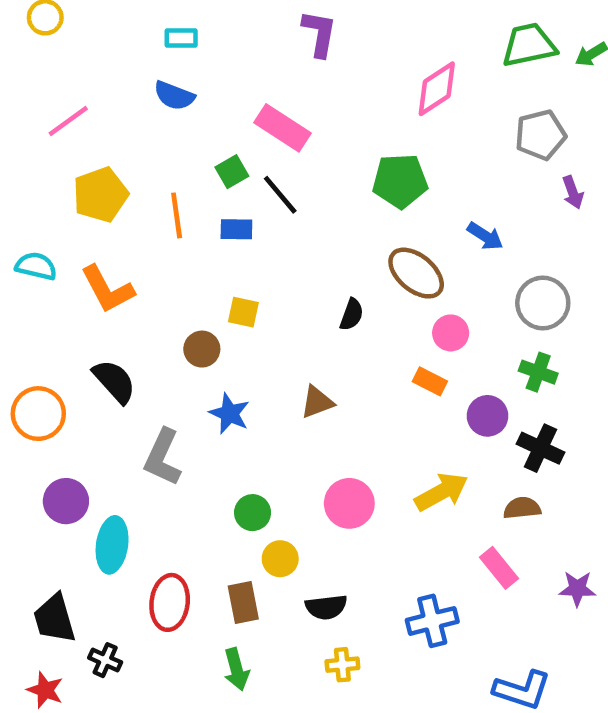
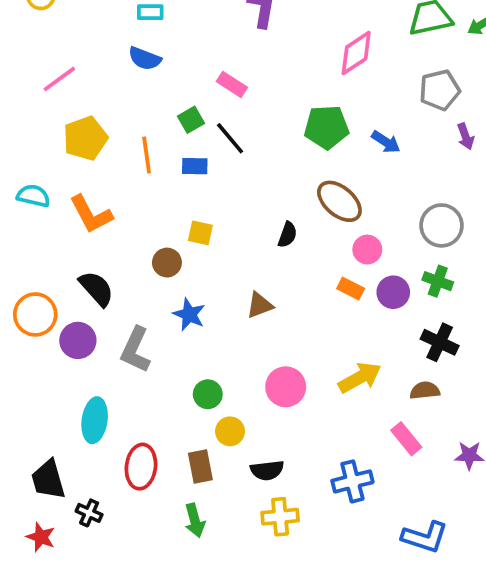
pink rectangle: (282, 128) -> (232, 84), size x0.7
blue arrow: (485, 236) -> (386, 142), moved
purple circle: (488, 416) -> (393, 292), moved
purple circle: (66, 501) -> (78, 340), moved
yellow cross: (342, 665) -> (280, 517), size x1.4

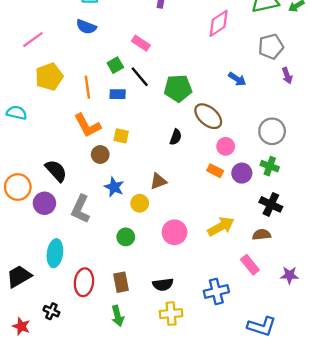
green pentagon: (326, 127) -> (178, 88), moved
orange L-shape: (91, 214) -> (87, 125), moved
yellow circle: (230, 431) -> (140, 203), moved
black trapezoid: (48, 480) -> (19, 276), moved, turned 76

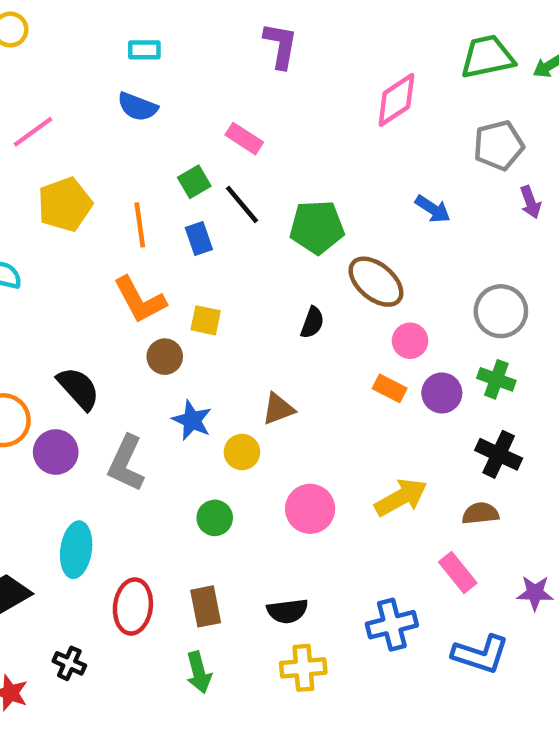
blue rectangle: (118, 94) -> (199, 239), turned 70
blue L-shape: (262, 326) -> (480, 654), moved

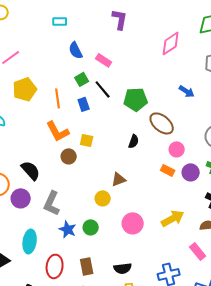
blue semicircle: (137, 107) -> (76, 50), moved, turned 42
blue star: (192, 420) -> (68, 229), moved

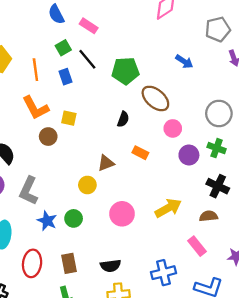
orange rectangle: (168, 170) -> (140, 153), moved

